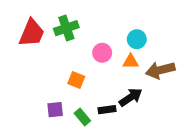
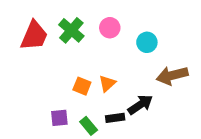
green cross: (66, 28) -> (71, 30), turned -30
pink circle: (102, 53) -> (110, 28), moved
orange triangle: (131, 61) -> (107, 83), moved, turned -42

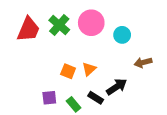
pink circle: (110, 28) -> (91, 23), size x1.5
brown arrow: (172, 75) -> (143, 62), size x0.7
black rectangle: (115, 118) -> (96, 98), turned 40

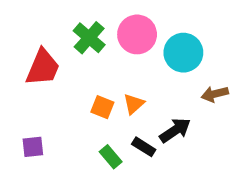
red trapezoid: (28, 29) -> (43, 67), moved
cyan circle: (122, 35) -> (183, 53), size x1.5
purple square: (49, 98) -> (33, 147), moved

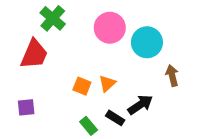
green cross: (89, 38) -> (53, 18), moved
brown arrow: (215, 94) -> (172, 75), turned 90
purple square: (33, 147) -> (26, 107), moved

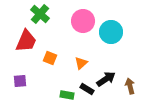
brown arrow: (172, 75) -> (130, 86), moved
orange square: (82, 86) -> (50, 58), moved
green rectangle: (89, 126) -> (67, 95), turned -40

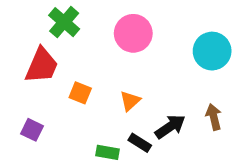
cyan circle: (111, 32) -> (212, 51), moved
purple square: (20, 81) -> (32, 130), turned 32
brown arrow: (130, 86) -> (214, 117), moved

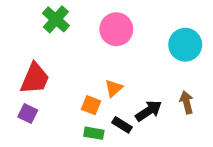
red trapezoid: (42, 66) -> (35, 78), moved
orange square: (80, 93) -> (91, 105), moved

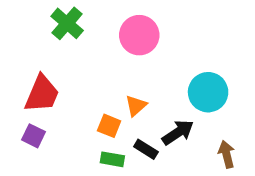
cyan circle: (185, 45) -> (208, 92), moved
brown arrow: (187, 102) -> (227, 154), moved

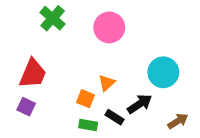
brown arrow: (227, 154) -> (178, 121), turned 72

